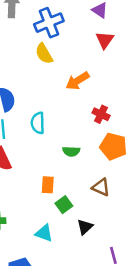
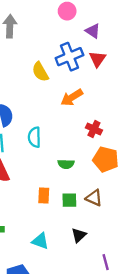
blue cross: (49, 23) -> (69, 57), moved
green square: (64, 205) -> (69, 200), moved, turned 35

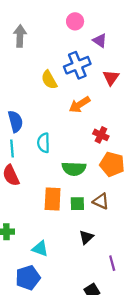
red triangle: (97, 59) -> (111, 78), moved
green semicircle: (66, 164) -> (74, 169), size x1.5
orange rectangle: (44, 196) -> (53, 199), size x1.5
cyan triangle: (40, 241) -> (40, 249), moved

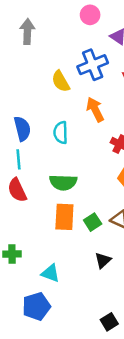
orange arrow: (80, 105) -> (95, 109), turned 95
cyan semicircle: (44, 143) -> (61, 133), moved
green semicircle: (74, 169) -> (63, 182), moved
green square: (77, 204) -> (93, 222), turned -32

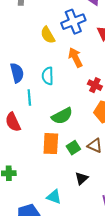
cyan line: (18, 159) -> (29, 97), moved
green semicircle: (63, 182) -> (62, 116), moved, turned -30
cyan triangle: (50, 273) -> (54, 197), moved

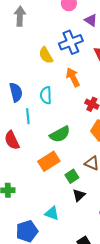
orange rectangle: (51, 144) -> (49, 161), turned 55
green square: (73, 148) -> (72, 176), moved

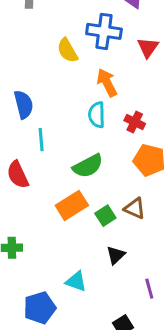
blue cross: (71, 42) -> (104, 31), turned 30
cyan semicircle: (46, 95) -> (97, 115), moved
green square: (72, 176) -> (105, 216), moved

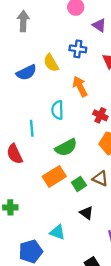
blue cross: (104, 31) -> (78, 49), size x0.7
blue semicircle: (24, 105) -> (26, 72), moved, turned 78
cyan semicircle: (97, 115) -> (57, 110), moved
black triangle: (116, 255) -> (86, 213), turned -40

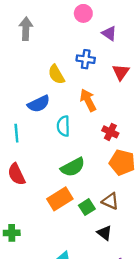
blue semicircle: (26, 72) -> (39, 104), moved
cyan line: (32, 128) -> (16, 133), moved
black triangle: (86, 213) -> (104, 233), moved

